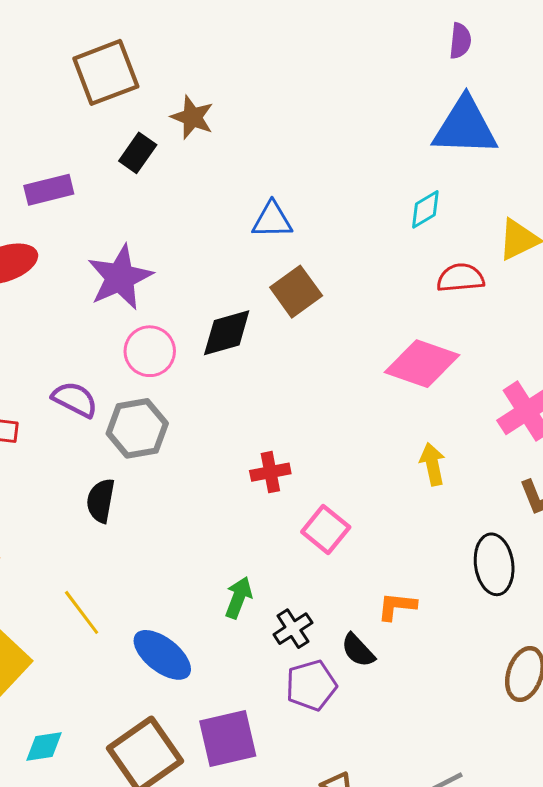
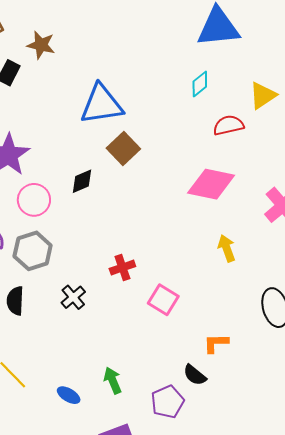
blue triangle: (272, 220) -> (102, 104), size x1.6
black diamond: (227, 333) -> (82, 181), size x0.7
green arrow: (239, 598) -> (113, 380), moved, turned -36
black cross: (293, 629) -> (73, 297), moved
blue ellipse: (162, 655) -> (69, 395), size x0.6

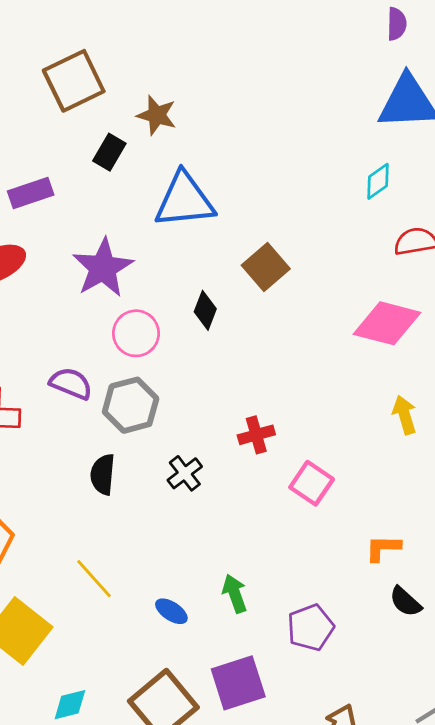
blue triangle: (102, 104) -> (184, 200), moved
black diamond: (82, 181) -> (205, 310), turned -48
black semicircle: (195, 375) -> (405, 602), moved

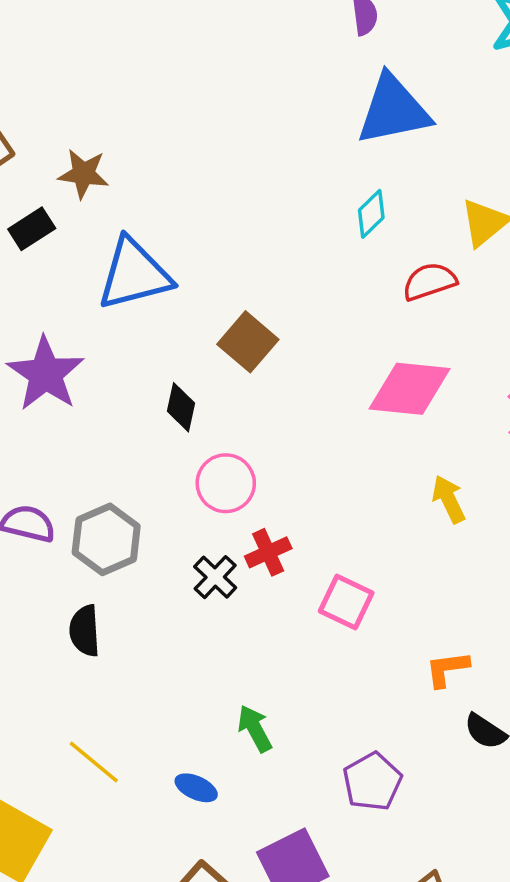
black rectangle: (109, 152) -> (32, 229), turned 36
pink circle: (136, 333) -> (226, 483), moved
black cross: (185, 473) -> (215, 577), moved
green arrow: (235, 594) -> (255, 729), moved

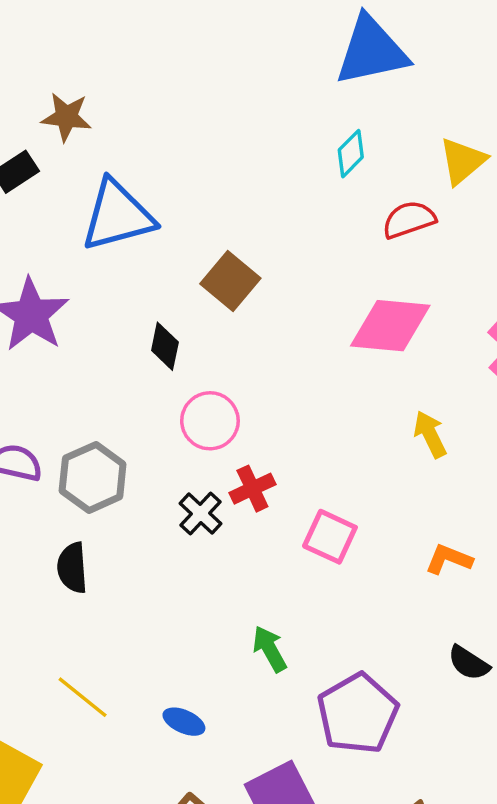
orange L-shape: (447, 669) -> (449, 559), moved, turned 30
green arrow: (255, 729) -> (270, 649), moved
purple pentagon: (372, 782) -> (358, 714), size x1.4

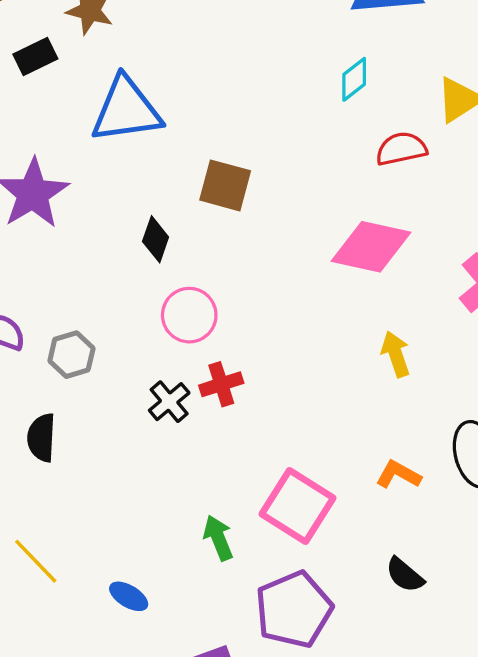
brown square: (230, 281) -> (225, 185), turned -32
gray hexagon: (93, 477) -> (71, 355), size x0.7
pink square: (330, 537) -> (297, 506), moved, size x1.4

